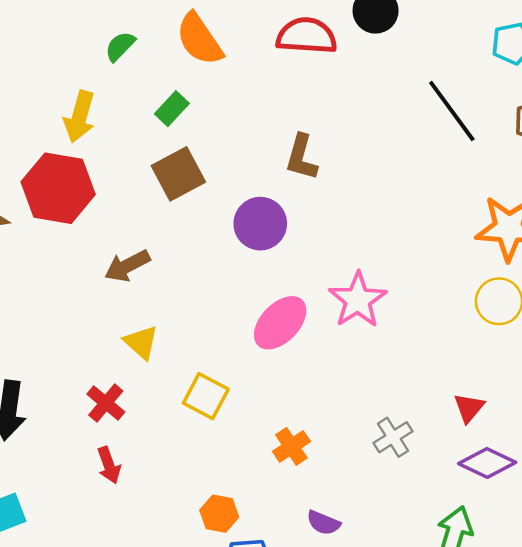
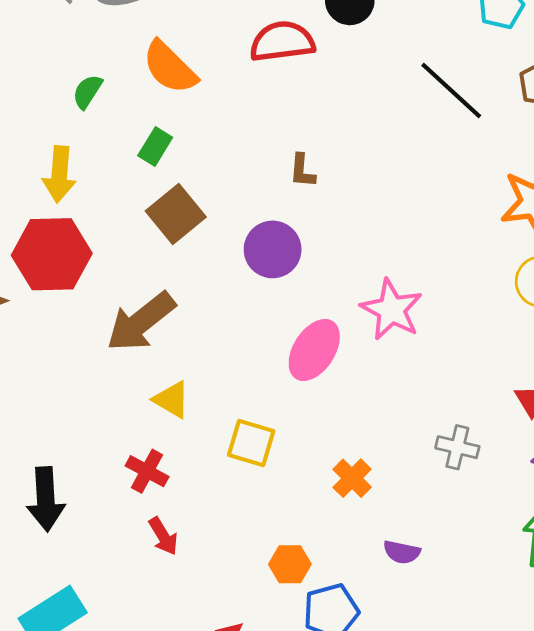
brown L-shape: (301, 157) -> (302, 171), size x0.7
brown arrow: (127, 266) -> (141, 322), size x1.5
gray cross: (393, 437) -> (457, 447), turned -33

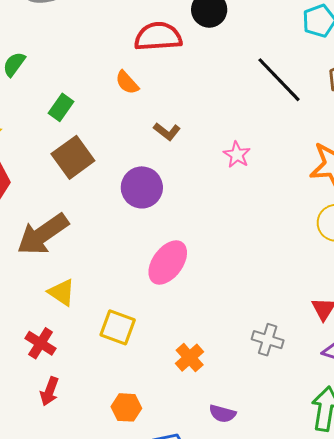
orange semicircle: (170, 67) -> (127, 82), moved, size x0.6
brown L-shape: (302, 171) -> (167, 132), turned -60
pink star: (391, 310) -> (237, 155), moved, size x0.6
red arrow: (163, 536) -> (49, 391), turned 48
orange hexagon: (290, 564) -> (126, 407), moved

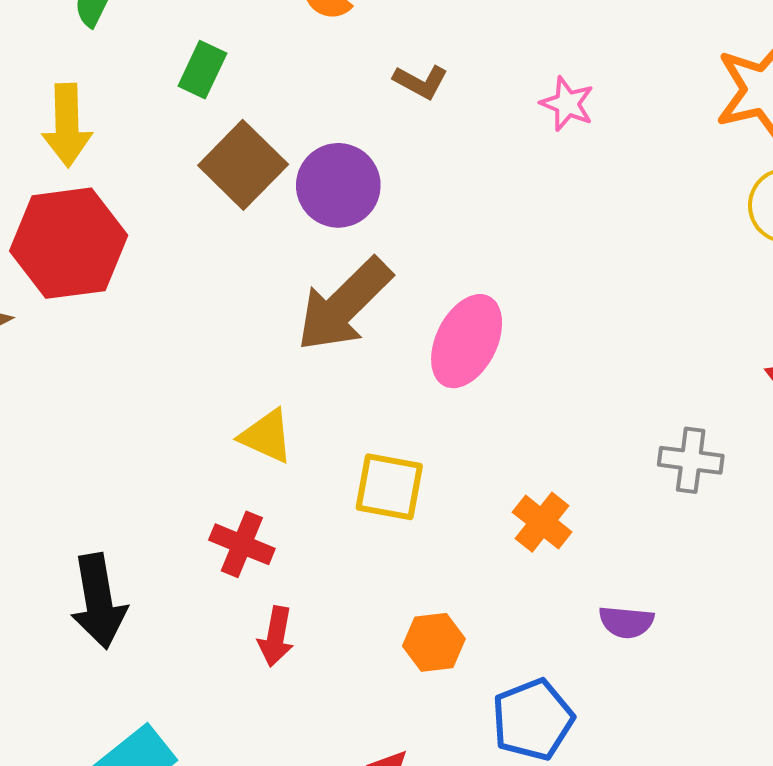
purple circle: (142, 187) -> (338, 185), moved
brown arrow: (43, 234) -> (344, 305), moved

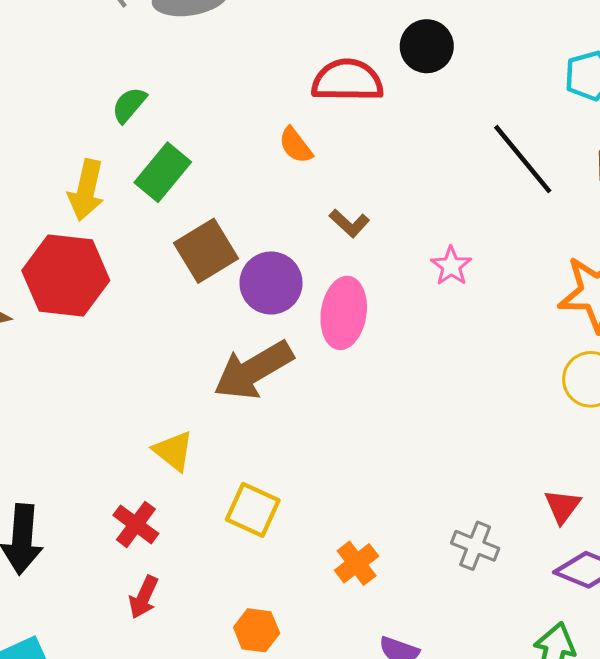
green rectangle: (202, 70) -> (163, 172), moved, size x1.4
pink ellipse: (467, 341) -> (344, 313), moved, turned -32

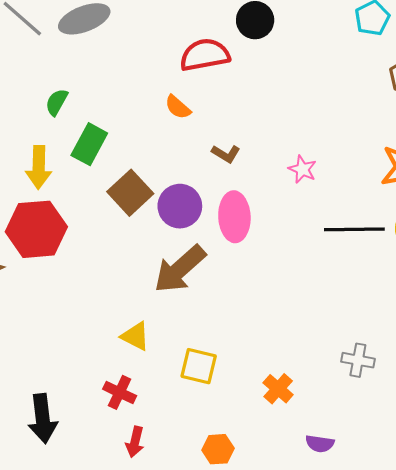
black line: (523, 159) -> (354, 229), moved, turned -40

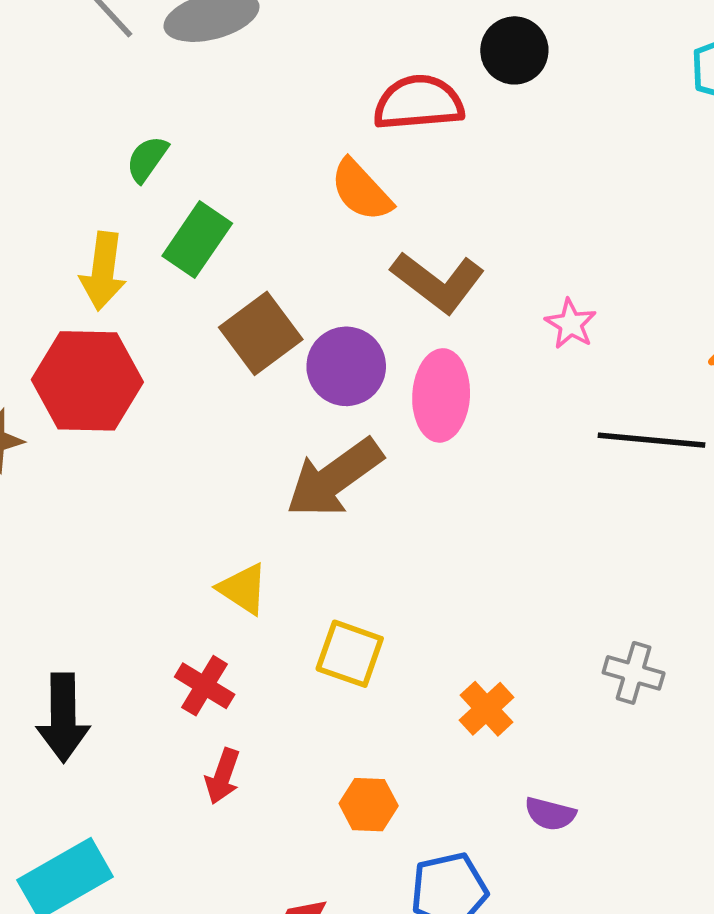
orange semicircle: (178, 107) -> (361, 190), size x1.4
brown L-shape: (226, 154) -> (438, 282), size x1.8

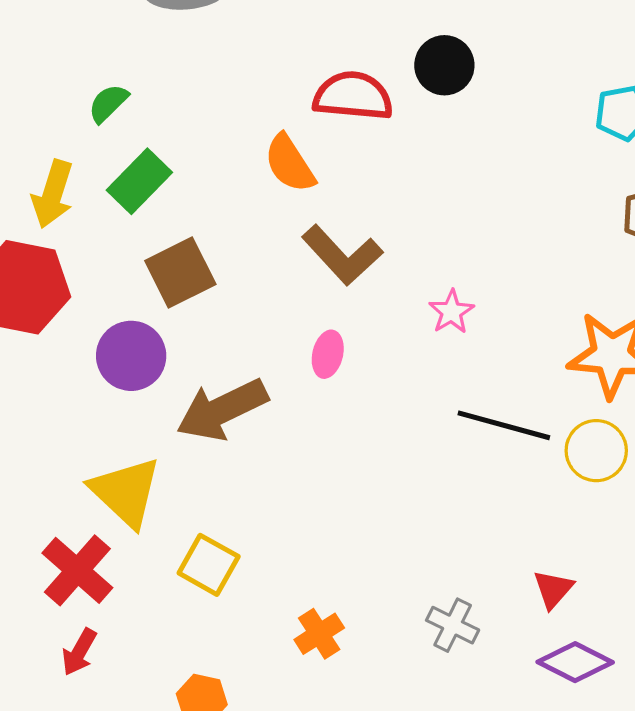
purple circle: (346, 366) -> (131, 356), moved
pink ellipse: (441, 395) -> (328, 354), size x0.6
yellow triangle: (243, 589) -> (126, 492), size x1.6
red cross: (205, 686) -> (77, 570), size x1.4

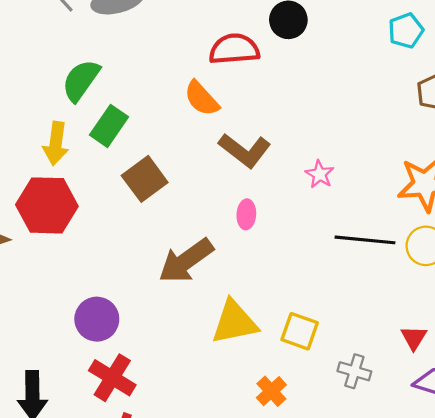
green semicircle: (108, 103) -> (81, 80), size x1.6
purple circle: (131, 356) -> (97, 319), moved
yellow triangle: (126, 492) -> (234, 322), moved, turned -45
yellow square: (209, 565) -> (300, 331), moved

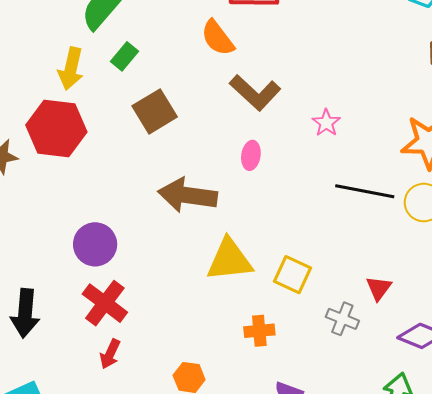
green rectangle: (109, 126) -> (125, 56), size x0.7
brown arrow: (186, 261) -> (188, 195), turned 38
red triangle: (414, 338) -> (379, 288), moved
orange cross: (271, 391) -> (259, 331), turned 32

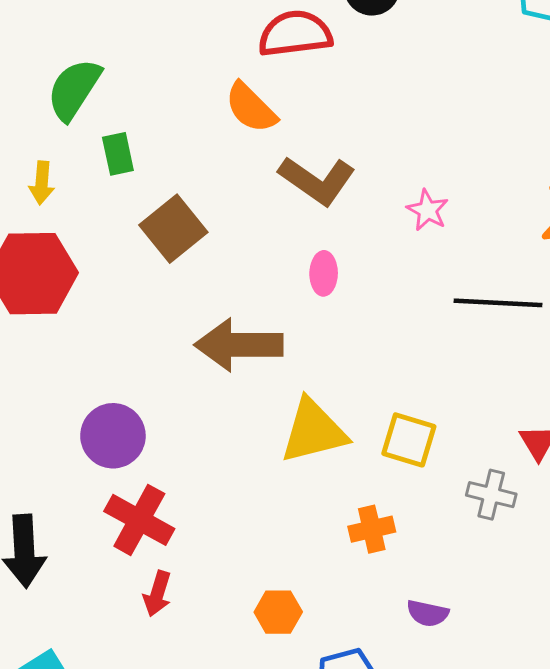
green rectangle: (125, 56) -> (118, 154), turned -44
yellow arrow: (71, 69) -> (42, 183), size x0.7

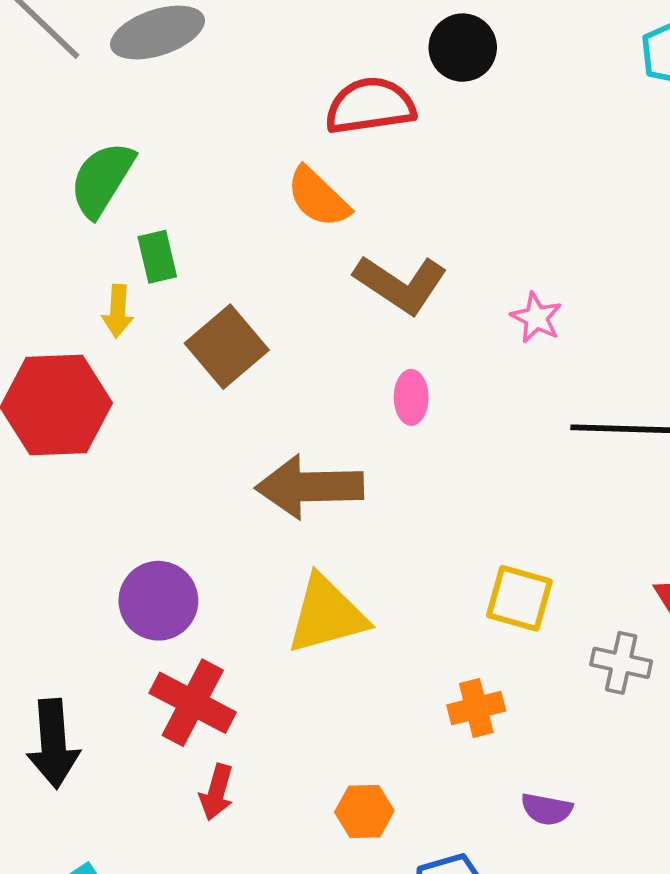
yellow arrow: (42, 183) -> (118, 311), moved
yellow triangle: (313, 431) -> (327, 615), moved

